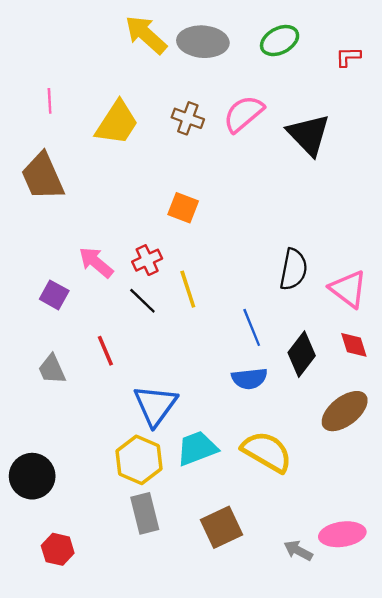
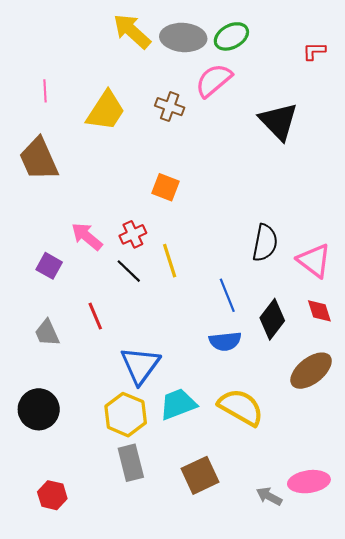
green ellipse: (280, 41) -> (231, 36), moved
pink semicircle: (244, 114) -> (214, 80), moved
black circle: (32, 476) -> (39, 409), moved

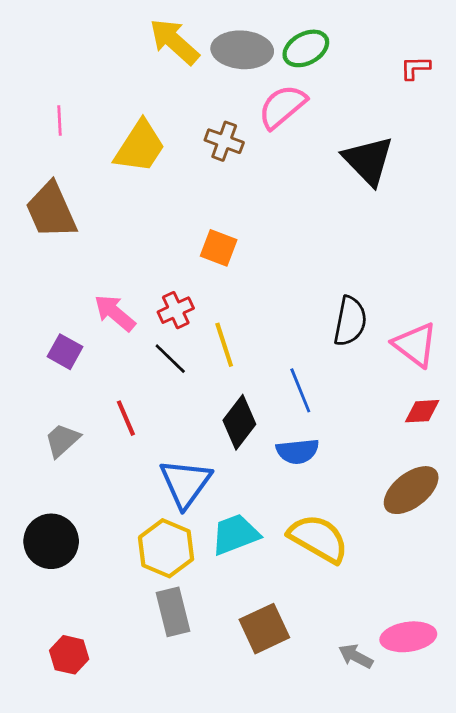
red diamond: (319, 311) -> (422, 411), turned -76
black diamond: (272, 319) -> (239, 422), moved
gray trapezoid: (47, 333) -> (62, 440), turned 72

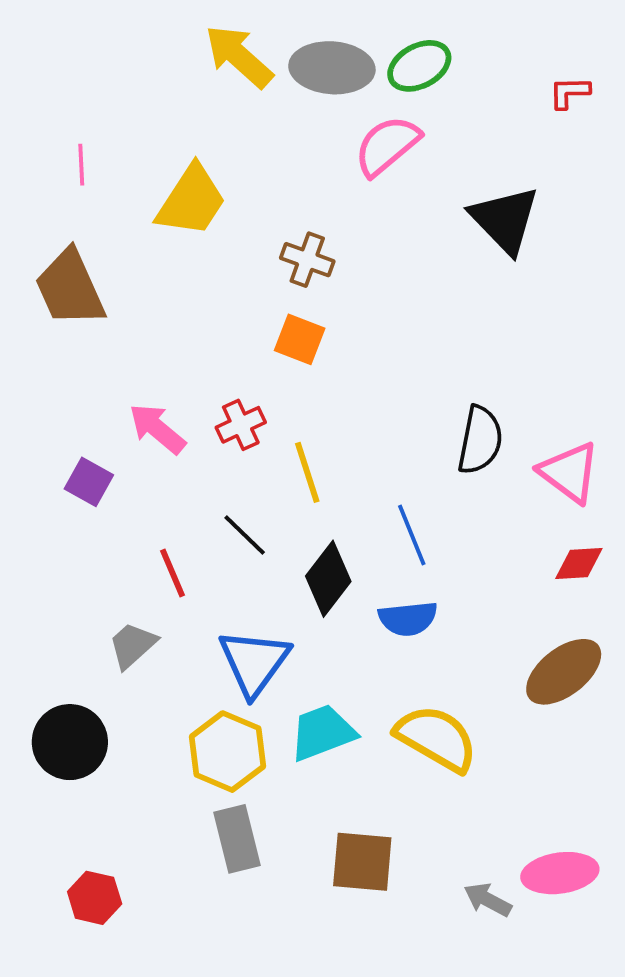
brown cross: (224, 141) -> (307, 260), moved
black line: (170, 359) -> (245, 535), moved
gray trapezoid: (62, 440) -> (133, 645), moved
brown square: (264, 629) -> (362, 862), turned 30

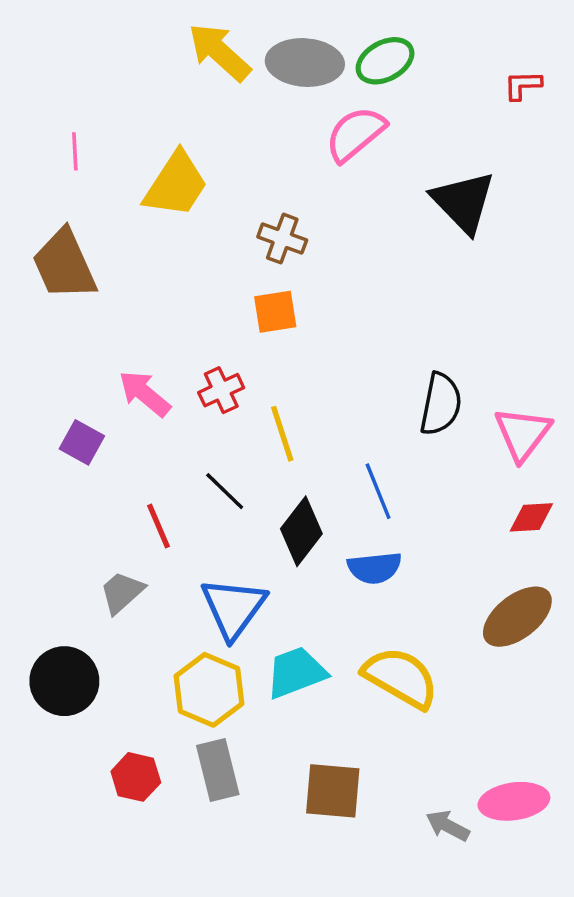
orange square: (300, 339) -> (275, 312), turned -30
pink triangle: (569, 472) -> (523, 434), turned 30
red hexagon: (95, 898) -> (136, 777), moved

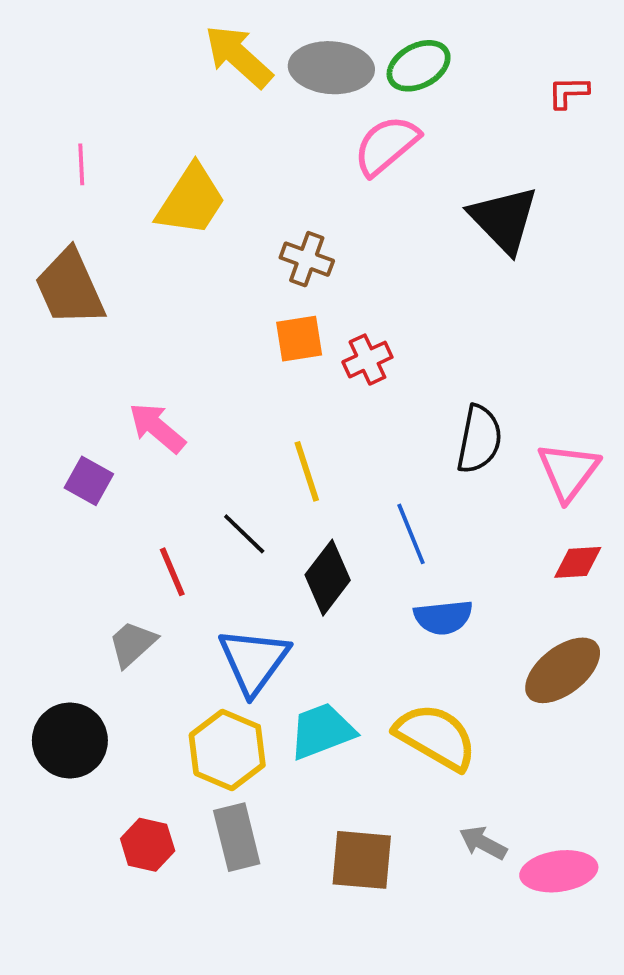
red cross: (221, 390) -> (367, 360), moved
blue semicircle: (375, 568) -> (443, 617), moved
gray arrow: (448, 826) -> (483, 843), moved

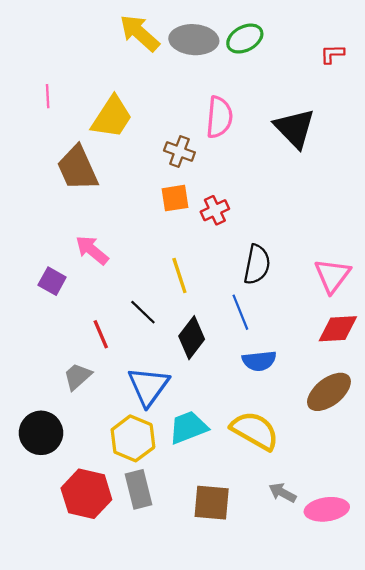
pink semicircle: (386, 145) -> (219, 117), moved, turned 135
brown trapezoid: (70, 288) -> (78, 168), moved
black semicircle: (479, 439) -> (257, 264), moved
red diamond: (578, 562) -> (338, 329), size x1.4
red hexagon: (148, 845) -> (86, 494), size x1.6

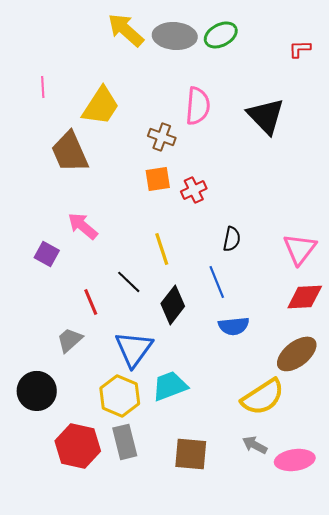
black semicircle: (257, 264) -> (232, 239), size x0.7
yellow semicircle: (255, 431) -> (263, 397), moved, turned 117

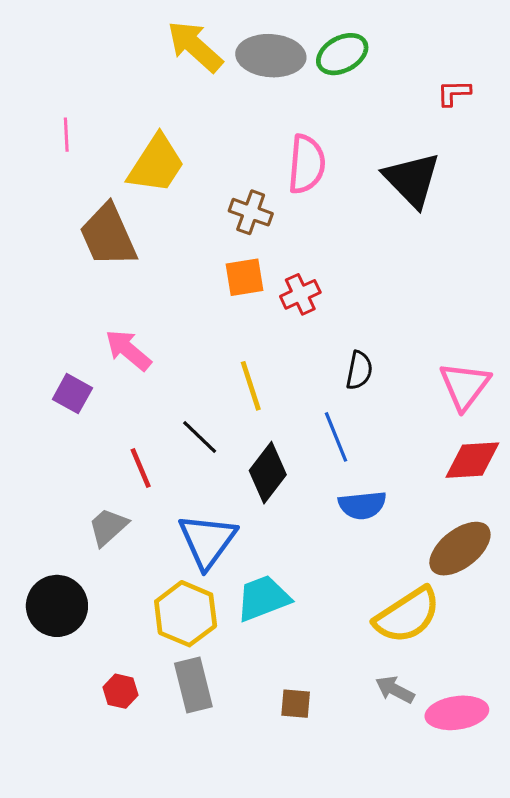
red L-shape: (300, 49) -> (454, 93), moved
red hexagon: (78, 446) -> (121, 691), size x0.5
brown square: (191, 454) -> (296, 704), size x0.6

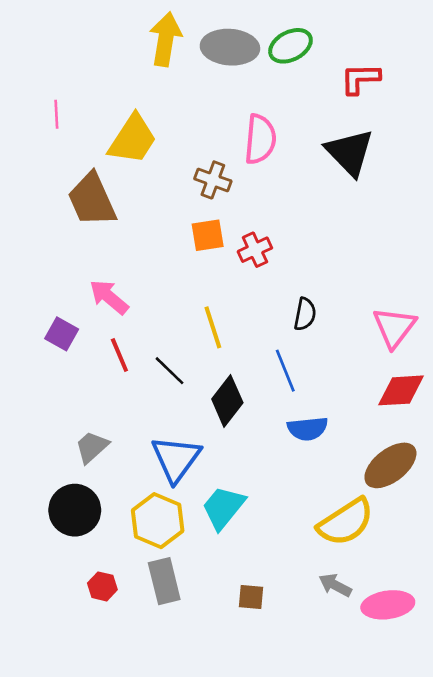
yellow arrow: (195, 46) -> (166, 39), turned 57
red L-shape: (454, 93) -> (360, 79), moved, size x1.4
red line: (141, 468) -> (119, 355), moved
cyan trapezoid: (263, 598) -> (223, 508), turned -30
black circle: (57, 606) -> (75, 510), moved

